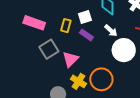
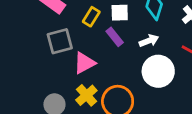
white arrow: (111, 31) -> (149, 41), turned -80

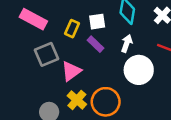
white arrow: (149, 41) -> (127, 43), turned -42

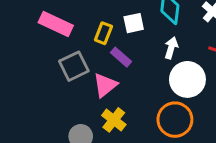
purple rectangle: (95, 44) -> (121, 57), moved
orange circle: (106, 102) -> (175, 120), moved

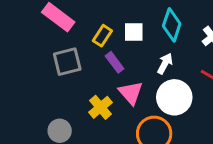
pink triangle: (105, 85) -> (131, 93), moved, turned -44
yellow cross: (114, 120) -> (101, 107), moved

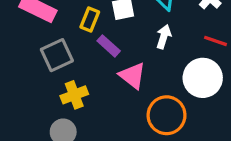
white circle: (174, 97) -> (203, 78), moved
yellow cross: (101, 107) -> (74, 95), moved, turned 30

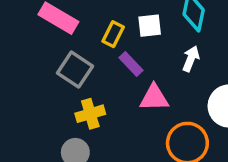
gray square: (57, 55) -> (75, 70), turned -36
pink triangle: (132, 76) -> (154, 98), turned -44

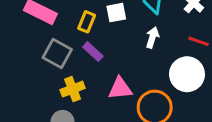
purple rectangle: (131, 64) -> (93, 52), moved
pink triangle: (154, 98) -> (120, 88), moved

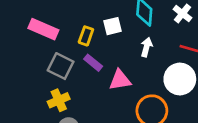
pink triangle: (120, 88) -> (120, 80), moved
yellow cross: (73, 89) -> (59, 100), moved

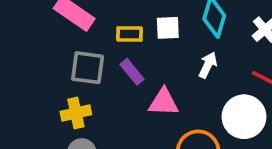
yellow rectangle: (86, 36) -> (130, 34), turned 60
gray square: (61, 66) -> (88, 68), turned -30

